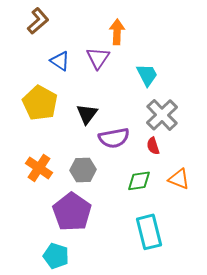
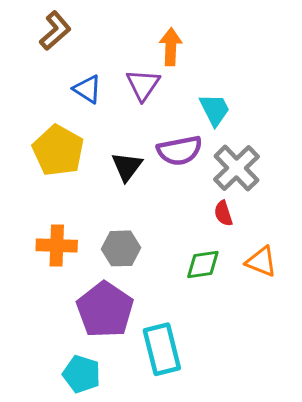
purple semicircle: (114, 138) -> (179, 151), moved
orange cross: (39, 168) -> (57, 245), turned -32
cyan rectangle: (149, 232) -> (162, 349), moved

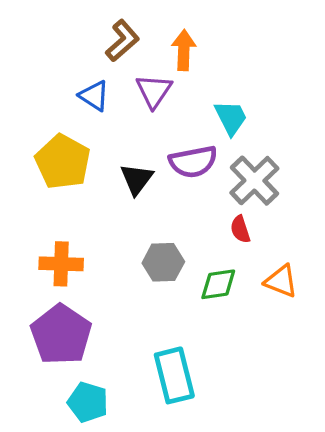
brown L-shape: (55, 31) -> (122, 41), moved
gray hexagon: (121, 248) -> (163, 262), moved
purple pentagon: (105, 310) -> (61, 335), moved

